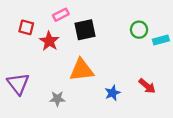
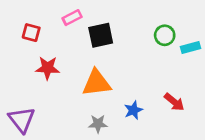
red star: (49, 41) -> (48, 68), moved, turned -30
purple triangle: (18, 84) -> (22, 120), moved
gray star: (57, 99) -> (98, 124), moved

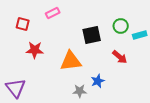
black square: (101, 35) -> (92, 35), moved
red arrow: (174, 102) -> (120, 57), moved
gray star: (98, 124) -> (80, 91), moved

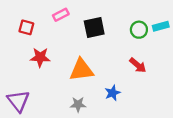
black square: (92, 35) -> (94, 27), moved
cyan rectangle: (140, 35) -> (161, 26), moved
gray star: (80, 91) -> (78, 104), moved

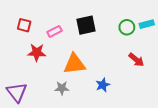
pink rectangle: (61, 15) -> (55, 31), moved
red arrow: (138, 65) -> (136, 60), moved
gray star: (78, 104) -> (62, 88), moved

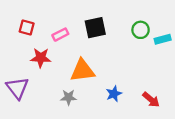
cyan rectangle: (147, 24) -> (163, 39), moved
red arrow: (136, 60) -> (151, 100), moved
purple triangle: (17, 92) -> (17, 88), moved

